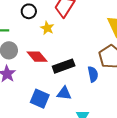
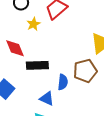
blue triangle: (64, 93) -> (47, 99), moved

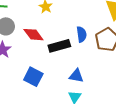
blue semicircle: (63, 82) -> (82, 34), moved

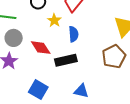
blue semicircle: (82, 34) -> (74, 34), moved

